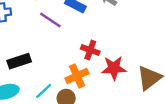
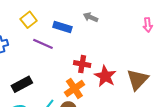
red star: (114, 68) -> (105, 76), turned -30

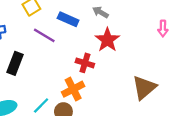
red star: (105, 76) -> (107, 40), moved
black rectangle: (22, 84) -> (15, 63), moved, turned -48

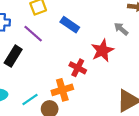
gray arrow: (100, 12) -> (121, 29), moved
purple line: (44, 35) -> (33, 34), moved

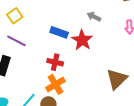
blue rectangle: (70, 25) -> (59, 32), moved
red cross: (78, 68) -> (55, 62), moved

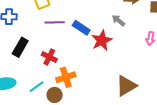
purple line: (16, 41) -> (55, 22), moved, turned -42
red cross: (55, 62) -> (49, 57), moved

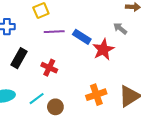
orange cross: (66, 77) -> (96, 95), moved

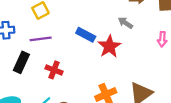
purple line: (54, 32) -> (41, 39), moved

